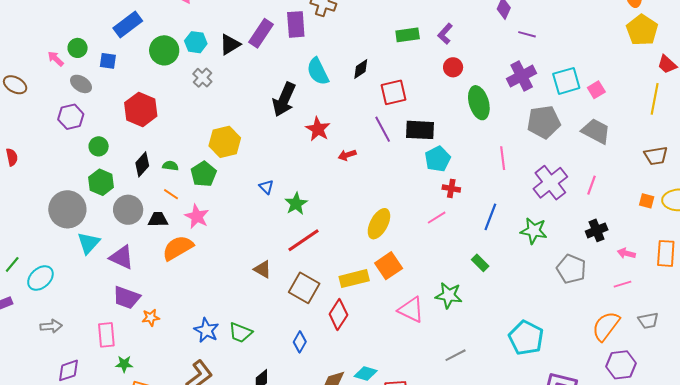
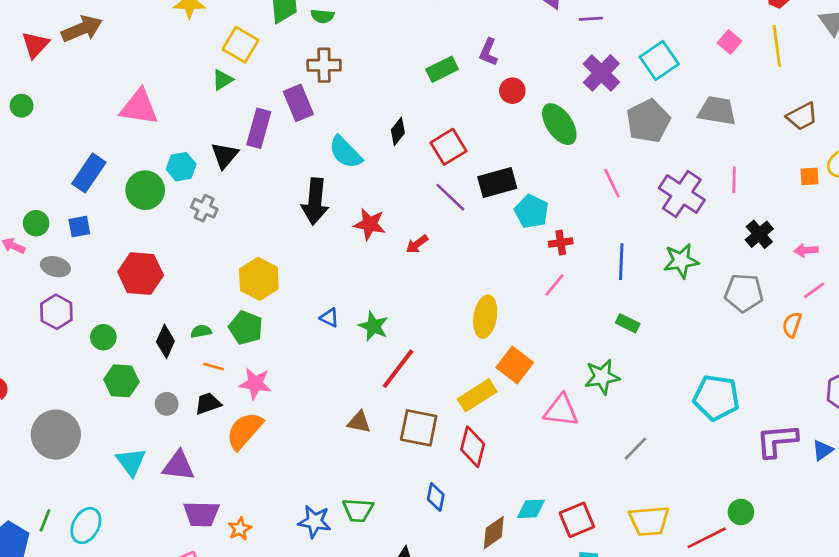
pink square: (596, 90) -> (729, 42), moved
gray circle: (67, 209) -> (56, 435), moved
gray circle: (128, 210) -> (167, 404), size x0.6
orange semicircle: (606, 326) -> (792, 325), moved, size x0.6

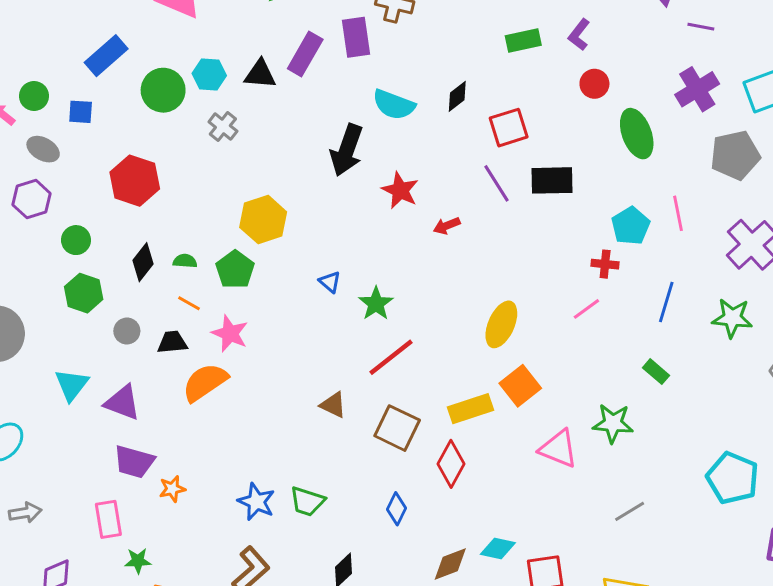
cyan semicircle: (345, 152) -> (394, 105), turned -39
black triangle: (225, 155) -> (260, 74), turned 40
cyan pentagon: (531, 211) -> (631, 226), moved

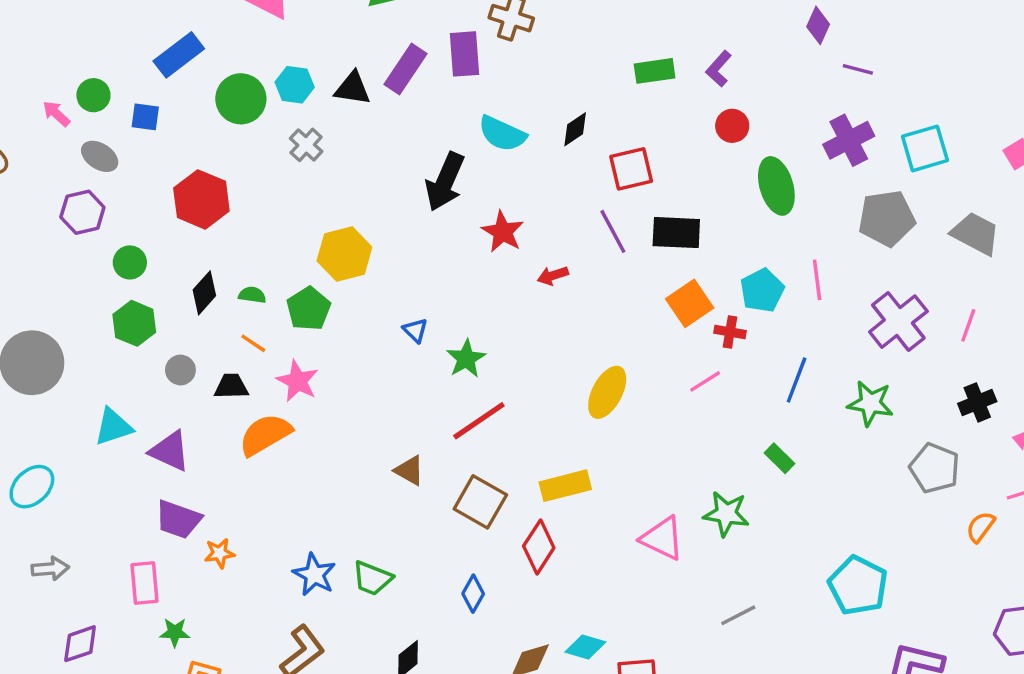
cyan triangle: (72, 385) -> (113, 427), turned 30
orange square: (520, 386) -> (690, 303), moved

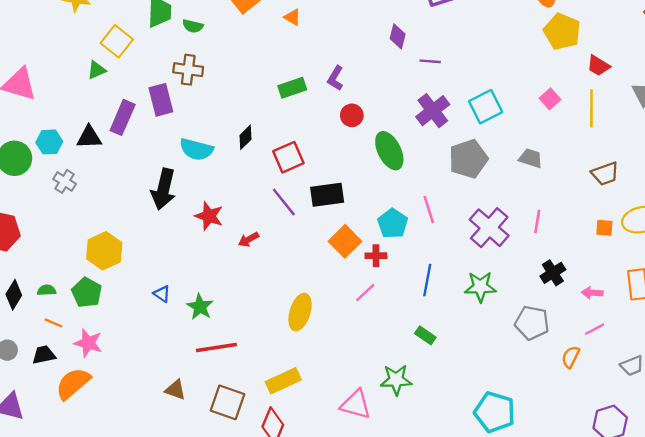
gray trapezoid: (976, 234) -> (531, 158), size x0.7
red line: (479, 421) -> (216, 347), turned 36

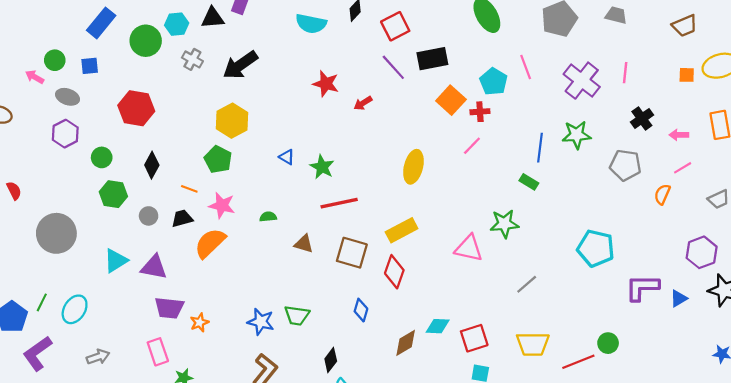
black arrow: (164, 189) -> (240, 65), moved, turned 45
blue line: (427, 280) -> (540, 148), moved
green semicircle: (47, 290) -> (268, 217), moved

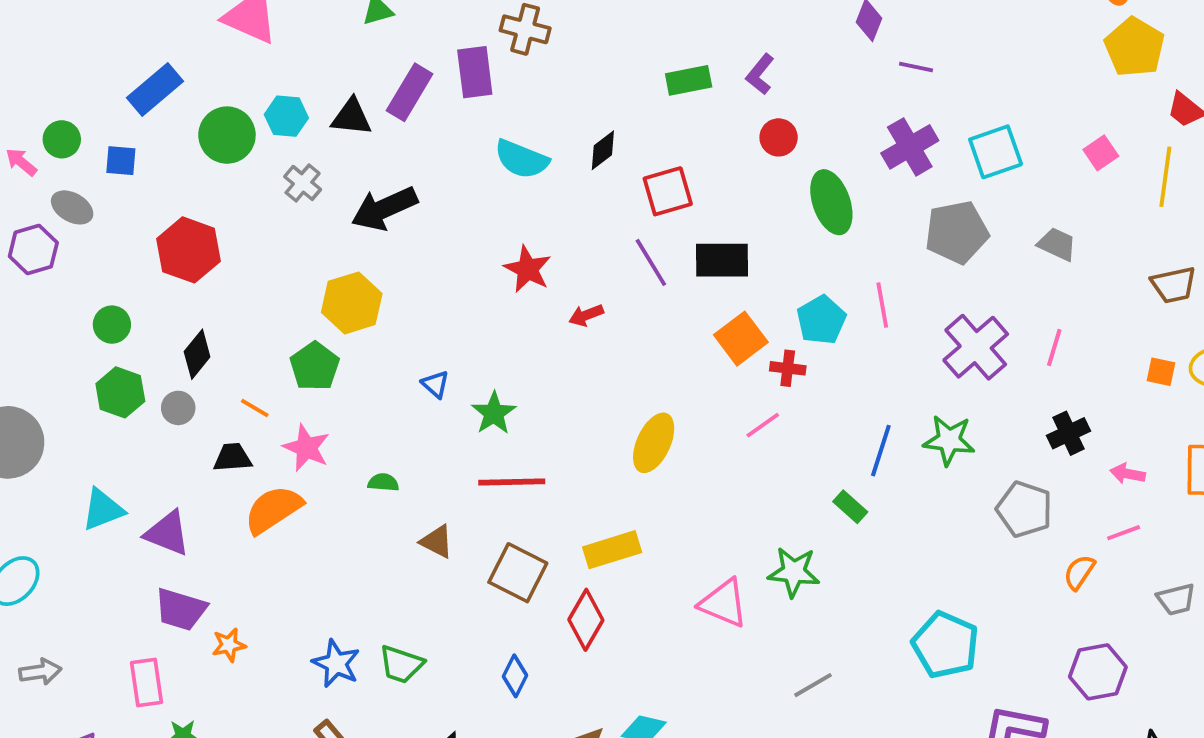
purple hexagon: (65, 134) -> (33, 250), moved
gray circle: (149, 216) -> (178, 408), moved
purple hexagon: (702, 252) -> (1098, 672), moved

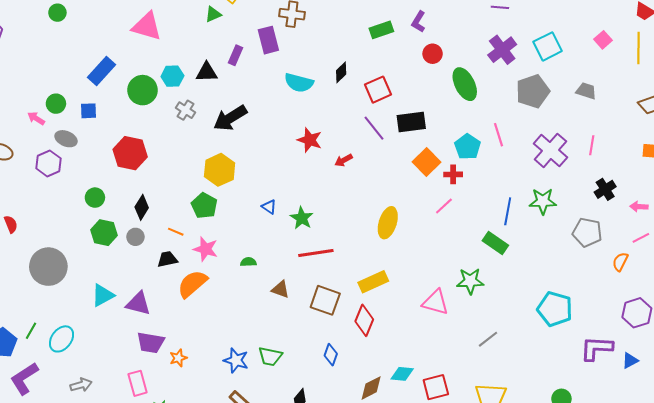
purple rectangle: (410, 92) -> (236, 55), size x0.7
green rectangle: (850, 507) -> (495, 243), size x1.4

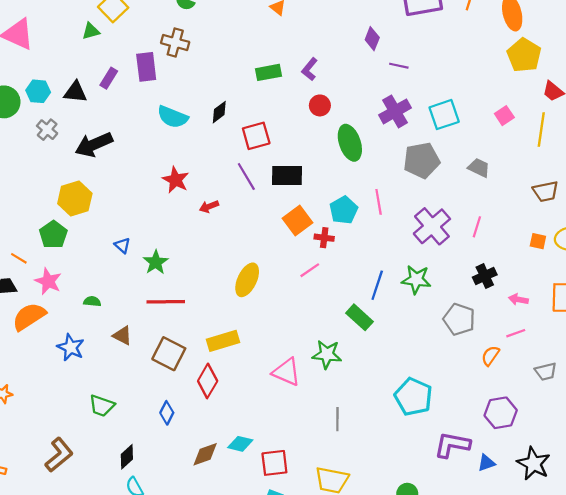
gray line: (488, 339) -> (337, 419), turned -60
blue star: (236, 360) -> (71, 347), moved

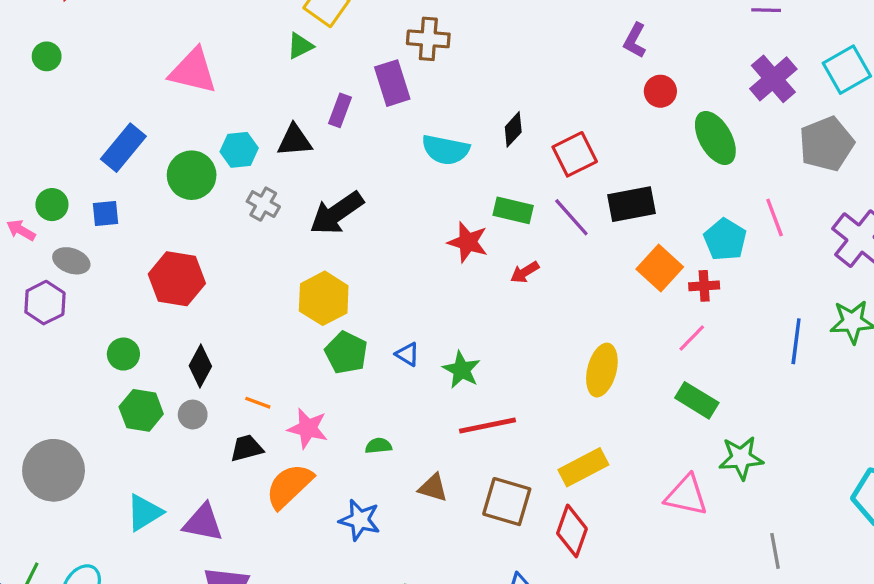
green rectangle: (269, 72) -> (513, 210), moved, turned 35
green pentagon: (53, 235) -> (346, 353), moved
green rectangle: (359, 317) -> (697, 400), moved

